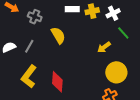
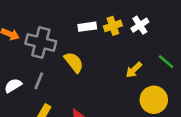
gray cross: (35, 17) -> (41, 42), size x1.6
green line: (123, 33) -> (166, 62), moved

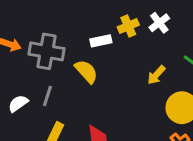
white rectangle: (87, 27) -> (101, 41), moved

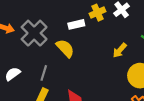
gray cross: (46, 51) -> (34, 33), turned 36
gray line: (47, 96) -> (44, 73), moved

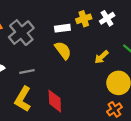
yellow semicircle: (65, 48) -> (63, 50), moved
gray line: (44, 73) -> (27, 71), turned 56

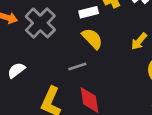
gray line: (27, 71) -> (77, 66), moved

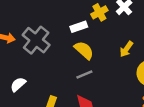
gray line: (77, 66) -> (84, 74), moved

